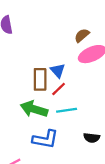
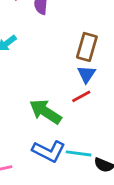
brown rectangle: (40, 79) -> (87, 47), moved
cyan line: (67, 110) -> (79, 153), moved

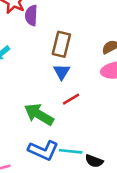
brown rectangle: (87, 47) -> (61, 44), moved
blue triangle: (86, 74) -> (62, 72), moved

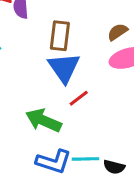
blue triangle: (62, 72) -> (64, 68), size x1.6

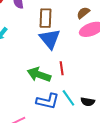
red line: (79, 98) -> (62, 68), moved, turned -56
cyan line: (85, 159) -> (68, 98), turned 60

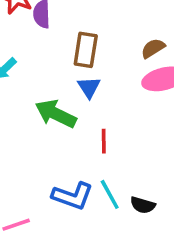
blue triangle: (50, 39) -> (89, 87), size x0.6
green arrow: (39, 75) -> (56, 114), moved

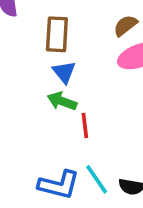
green arrow: (56, 114) -> (62, 101), moved, size x0.7

